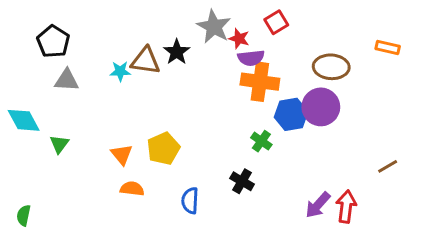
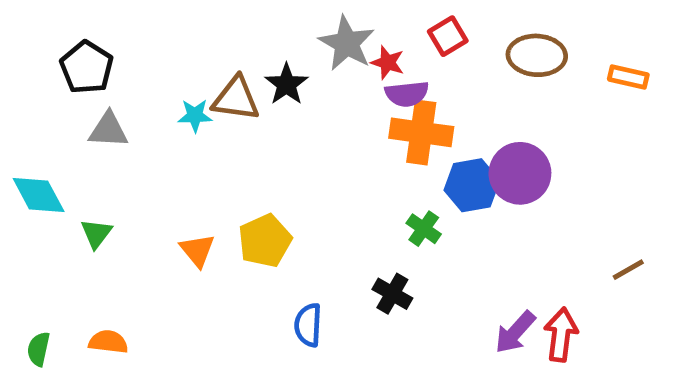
brown ellipse: (331, 67) -> (537, 55), moved
orange semicircle: (132, 189) -> (108, 342), moved

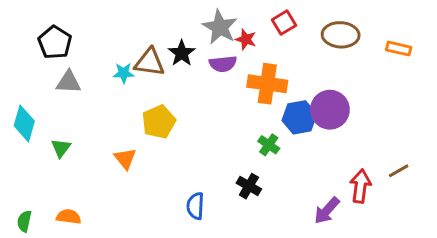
purple semicircle: (407, 94) -> (223, 64), moved
cyan diamond: (39, 195) -> (24, 123), turned 44
yellow pentagon: (265, 241) -> (159, 122), moved
red arrow: (561, 335) -> (360, 186), moved

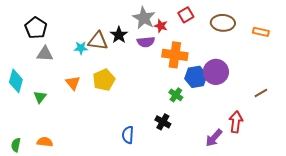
orange triangle: (125, 159) -> (73, 83), moved
brown line: (399, 171) -> (261, 93), moved

